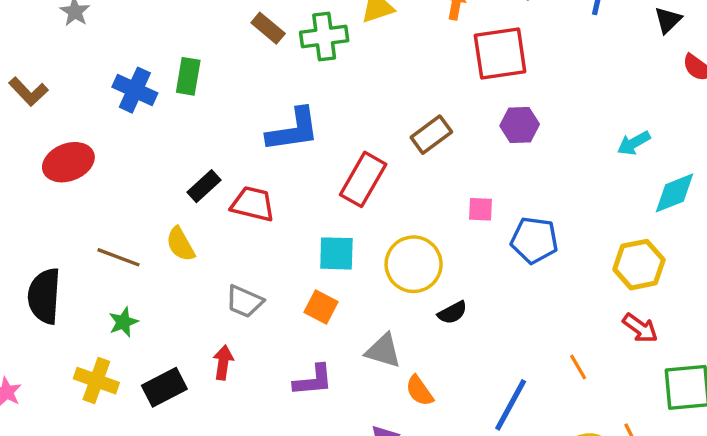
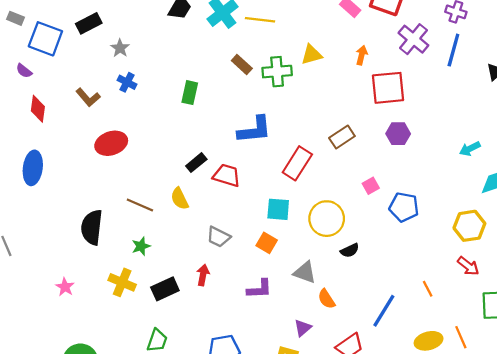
blue cross: (135, 90) -> (127, 82), moved, size x0.7
pink square: (480, 209) -> (371, 186), turned -35

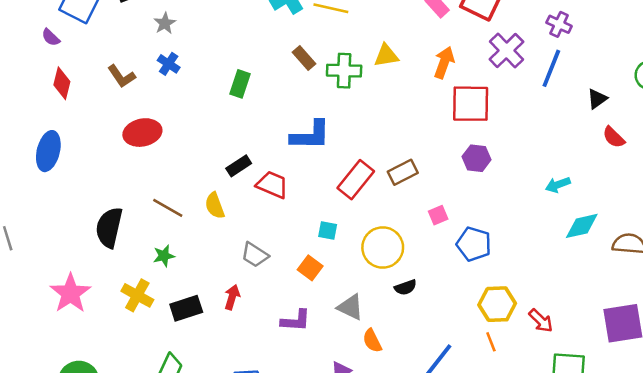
orange arrow: (362, 55) -> (444, 62), size x1.4
brown rectangle: (342, 137) -> (403, 172), moved
cyan square: (278, 209) -> (328, 231), size x0.7
yellow hexagon: (469, 226) -> (497, 304), moved
pink star: (65, 287) -> (70, 293), size x1.8

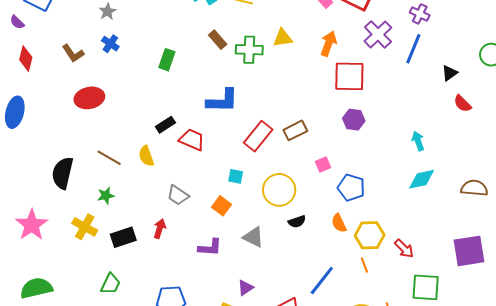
cyan arrow: (558, 185) -> (418, 141), turned 90
cyan diamond: (582, 226) -> (422, 179), moved
orange semicircle: (372, 341) -> (339, 223), moved

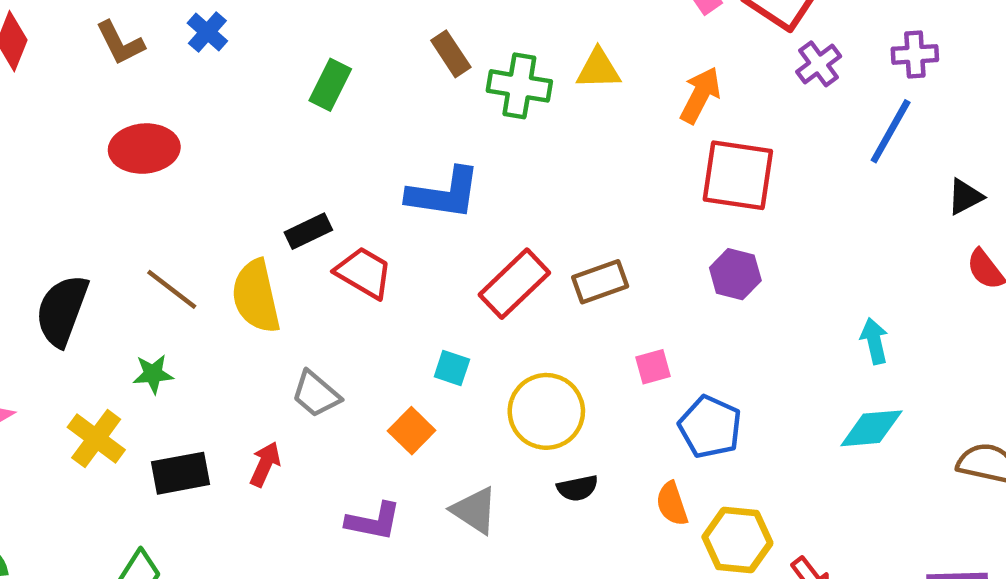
purple cross: (420, 14) -> (915, 54), turned -36
purple cross: (378, 34) -> (819, 64), moved, size x0.7
yellow semicircle: (146, 156) -> (256, 296), size x1.5

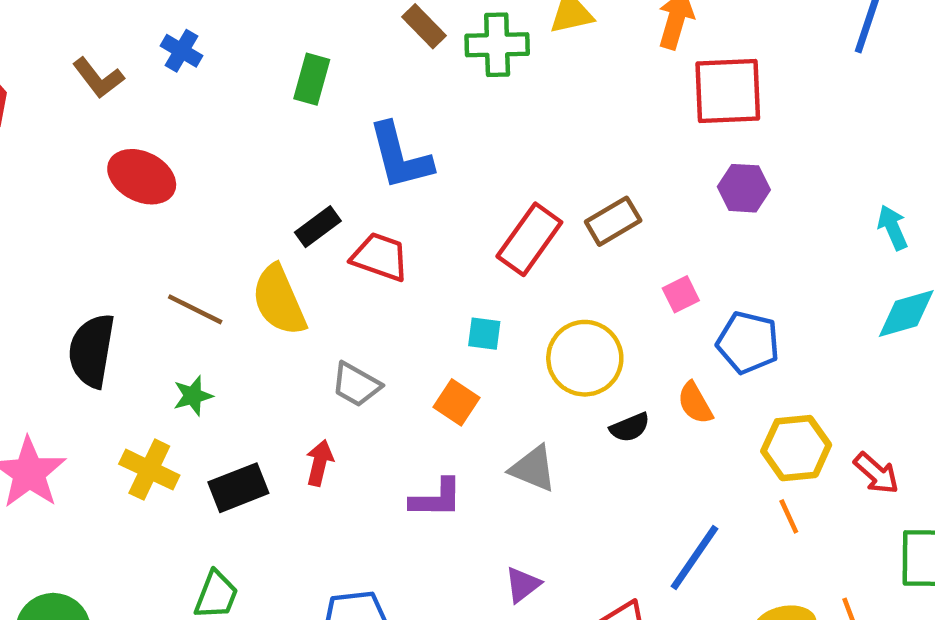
red ellipse: (144, 149) -> (142, 177), turned 42
blue L-shape: (444, 194) -> (400, 156), moved, turned 78
orange semicircle: (672, 504) -> (695, 403), moved

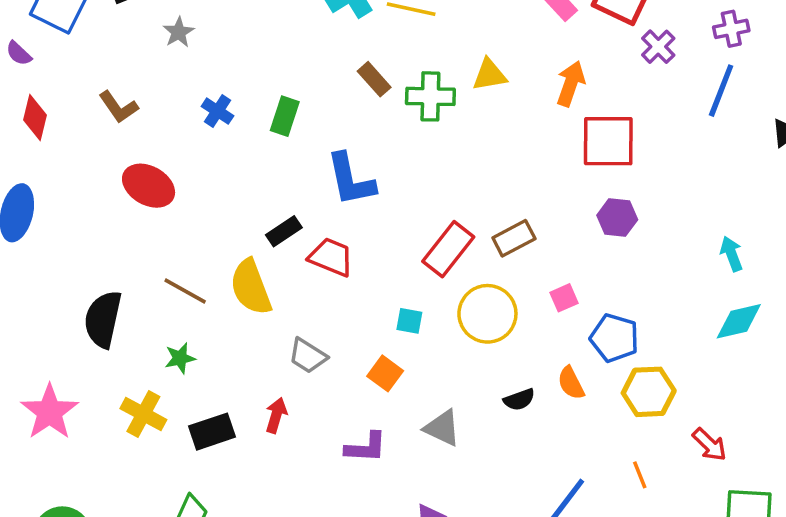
blue cross: (182, 51) -> (218, 111), moved
yellow circle: (585, 358) -> (487, 314), moved
yellow hexagon: (796, 448) -> (649, 392), moved

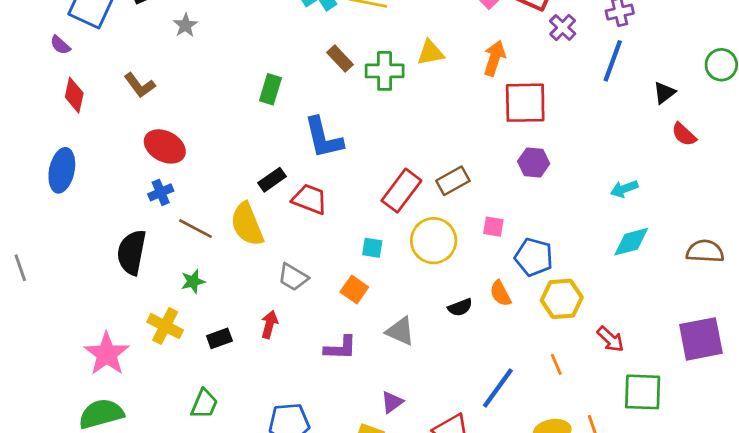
blue cross: (218, 111) -> (161, 192), moved, turned 35
cyan arrow: (732, 254) -> (624, 189), turned -88
pink square: (564, 298) -> (493, 227), turned 35
pink star: (50, 412) -> (107, 354), moved
black rectangle: (212, 432) -> (219, 338), size x0.7

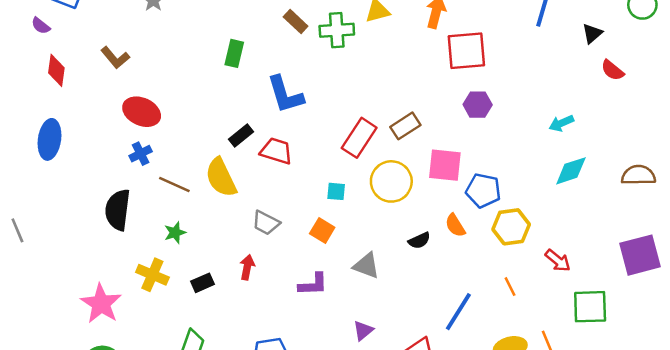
pink square: (493, 227) -> (445, 165), size x1.8

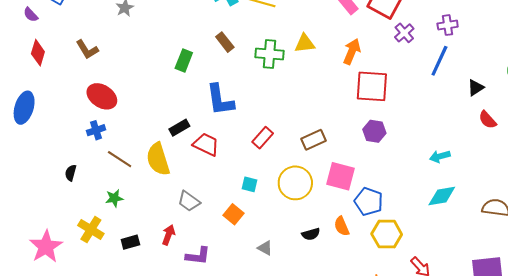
brown rectangle: (296, 21) -> (225, 42), moved
red rectangle: (359, 138) -> (263, 138), moved, size x0.7
black semicircle: (118, 210) -> (71, 173), size x0.5
gray triangle: (366, 266) -> (265, 248), size x0.7
purple L-shape: (313, 284) -> (198, 256), moved

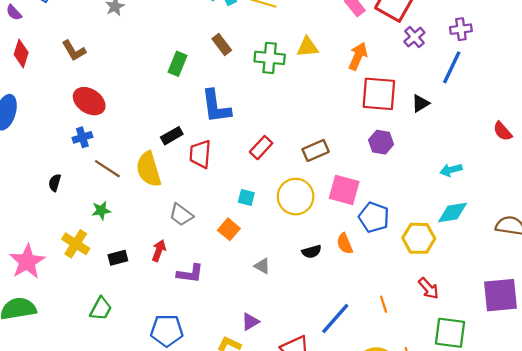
black triangle: (476, 88) -> (420, 103), moved
red trapezoid: (206, 144) -> (200, 154), turned -112
yellow hexagon: (387, 234) -> (419, 238), moved

